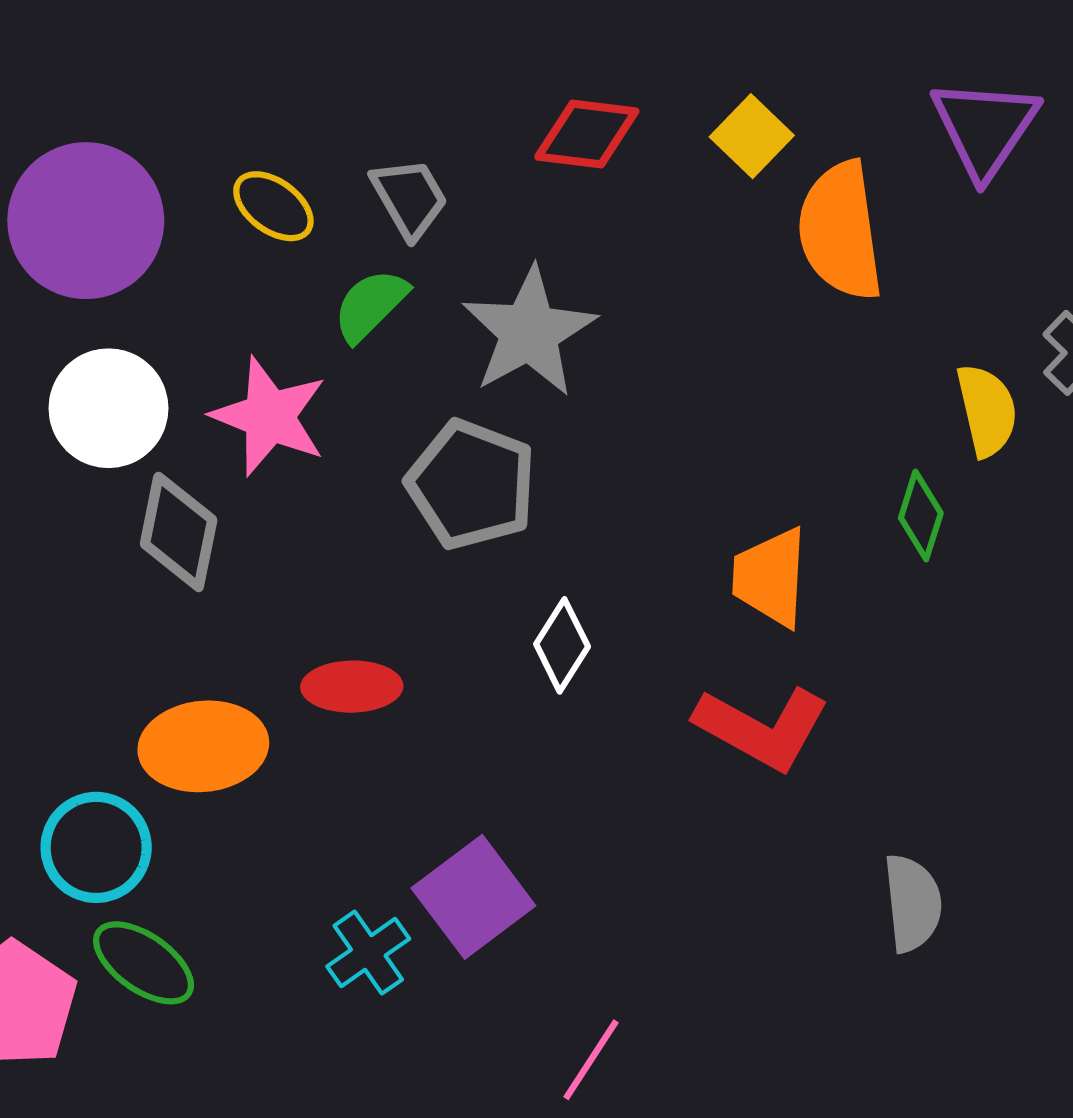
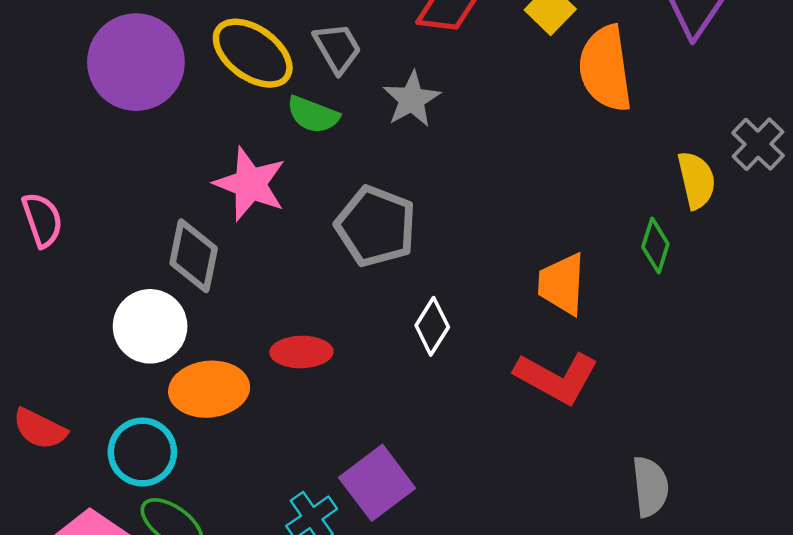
yellow ellipse: (273, 206) -> (253, 53), size x1.6
green semicircle: (370, 305) -> (313, 115), turned -114
gray star: (529, 332) -> (412, 99), moved, size x0.7
white circle: (108, 408) -> (150, 326), moved

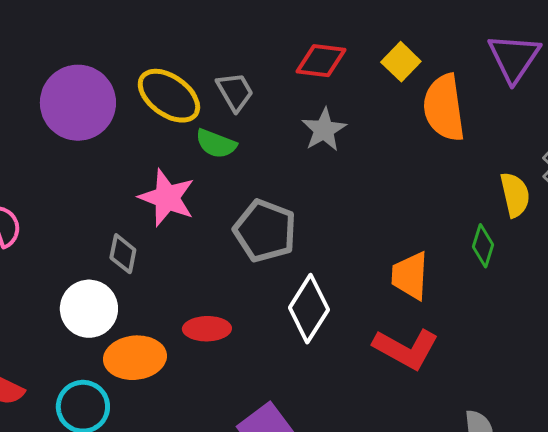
gray star: (412, 99) -> (324, 130), moved
gray diamond: (194, 256) -> (123, 254), size x0.7
white diamond: (432, 326) -> (309, 309), size x1.5

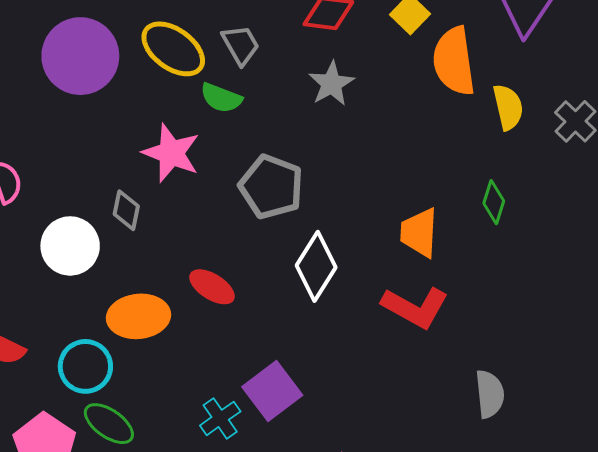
yellow semicircle: (515, 195) -> (508, 107), moved
white circle: (89, 309) -> (70, 246), moved
red ellipse: (207, 329) -> (212, 287), turned 33

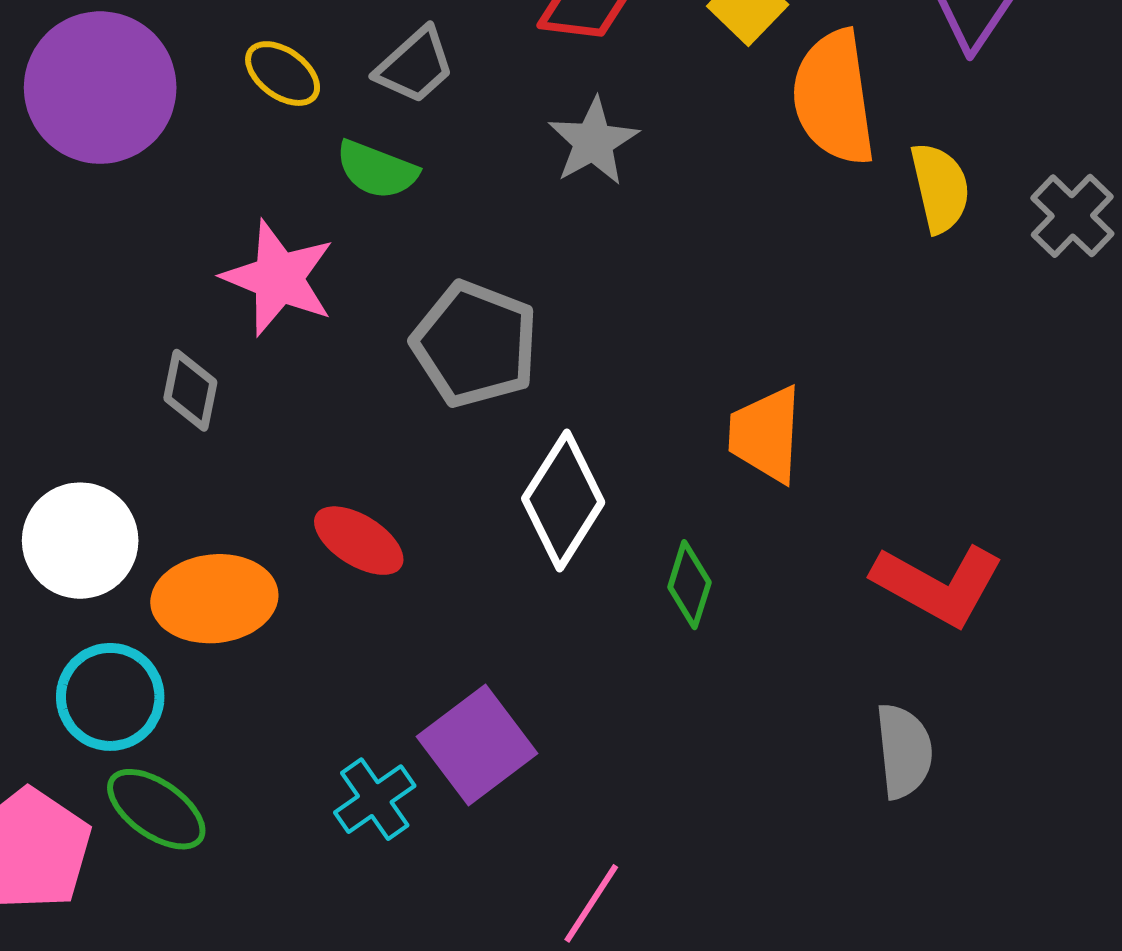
gray trapezoid: (241, 45) -> (415, 65), turned 78
yellow ellipse: (173, 49) -> (283, 74), size x0.6
green diamond: (494, 202) -> (689, 585), moved
white circle: (70, 246) -> (80, 541), moved
red L-shape: (415, 307) -> (938, 585), moved

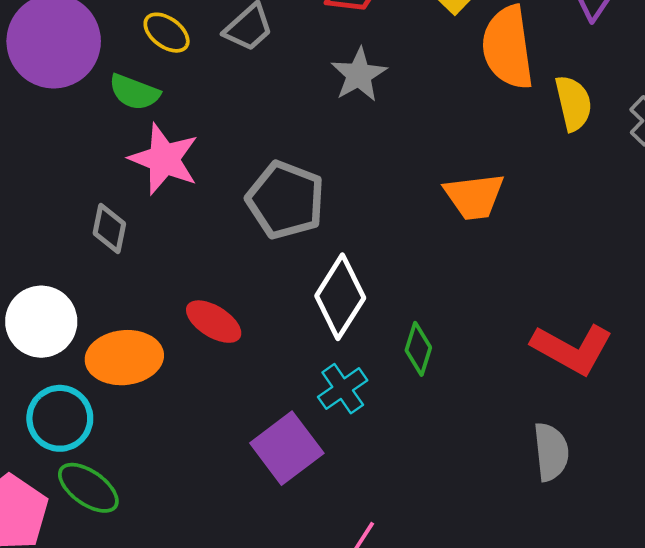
green semicircle: (377, 170) -> (134, 92), moved
orange trapezoid: (766, 434) -> (474, 196), moved, turned -100
cyan cross: (375, 799) -> (343, 389), moved

